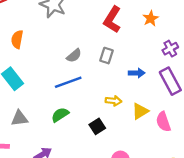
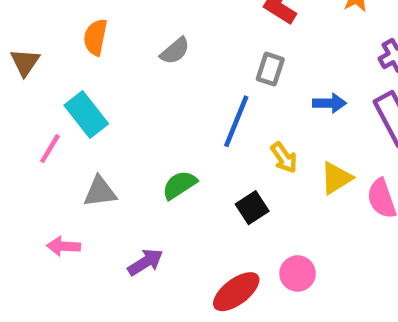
gray semicircle: (74, 56) -> (175, 51), moved
blue line: (68, 82) -> (236, 121), moved, turned -48
yellow arrow: (113, 101) -> (284, 158), turned 49

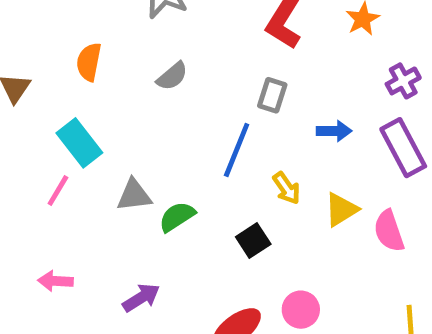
pink line: (50, 149) -> (58, 191), moved
gray triangle: (100, 192) -> (134, 195), moved

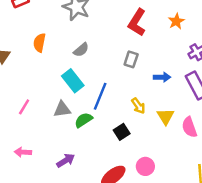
cyan rectangle: (79, 143) -> (73, 81), moved
blue line: (237, 150) -> (100, 96), moved
yellow triangle: (341, 210) -> (166, 116), turned -30

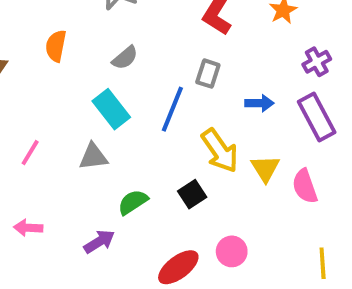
blue line: (100, 96) -> (172, 109), moved
yellow arrow: (138, 106) -> (220, 151), size x1.6
green semicircle: (84, 120) -> (133, 202), moved

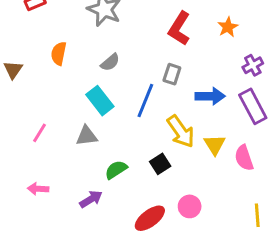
blue arrow: (259, 103) -> (210, 96), size x1.4

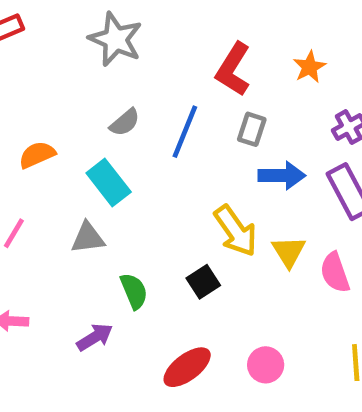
orange semicircle: (59, 53) -> (37, 155), moved, turned 55
gray rectangle: (172, 74) -> (252, 129), moved
blue line: (145, 101) -> (185, 132), moved
green semicircle: (116, 170) -> (134, 291), turned 100
pink circle: (190, 206) -> (266, 365), moved

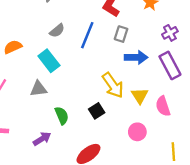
pink circle: (266, 365) -> (137, 132), moved

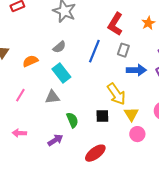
gray semicircle: (57, 31) -> (59, 47), moved
yellow triangle: (140, 96) -> (131, 114), moved
black square: (97, 111) -> (102, 116), turned 32

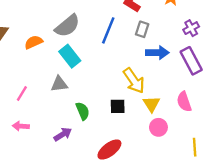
gray semicircle: (59, 47) -> (67, 26), size x1.6
pink line: (20, 95) -> (22, 93), moved

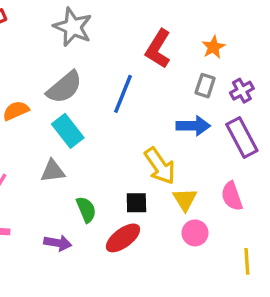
gray rectangle: (142, 29) -> (205, 86), moved
purple arrow: (63, 134) -> (58, 243), turned 42
red ellipse: (109, 150) -> (123, 238), moved

